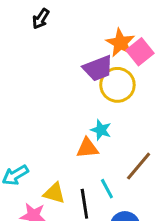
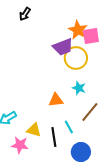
pink square: (140, 52) -> (91, 36), turned 30
cyan star: (101, 130) -> (79, 88), moved

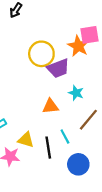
orange star: (78, 30) -> (78, 46), moved
purple trapezoid: (63, 47) -> (58, 68), moved
yellow circle: (76, 58) -> (41, 54), moved

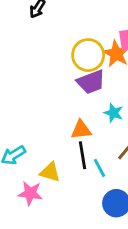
yellow circle: (41, 54) -> (88, 55), moved
black line: (48, 148) -> (82, 155), moved

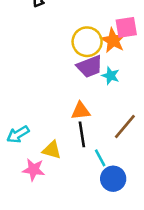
cyan star: (114, 113) -> (111, 76), moved
cyan line: (99, 168) -> (100, 158), moved

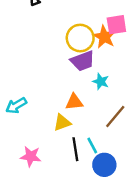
cyan star: (111, 76) -> (101, 81), moved
cyan arrow: (18, 134) -> (16, 106), moved
black line: (82, 134) -> (75, 149), moved
yellow triangle: (52, 150) -> (62, 123), moved, turned -36

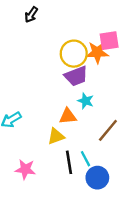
orange star: (104, 37) -> (97, 52), turned -30
cyan star: (101, 81) -> (86, 101), moved

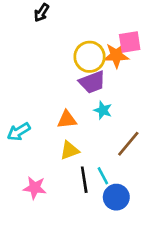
orange triangle: (68, 116) -> (67, 120), moved

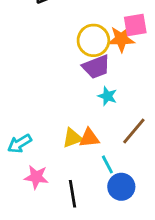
orange triangle: (67, 120) -> (89, 138), moved
cyan arrow: (19, 132) -> (20, 144), moved
black line: (84, 180) -> (73, 194), moved

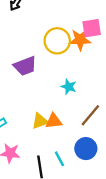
purple trapezoid: (96, 67) -> (25, 66), moved
cyan line: (107, 164) -> (59, 159), moved
blue circle: (121, 187) -> (86, 149), moved

